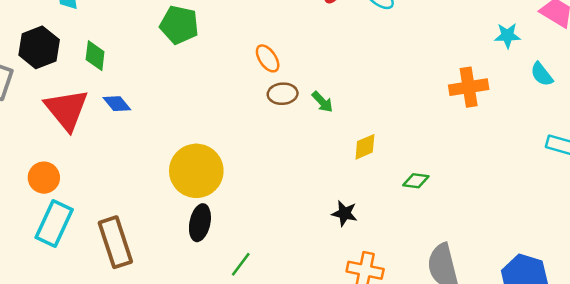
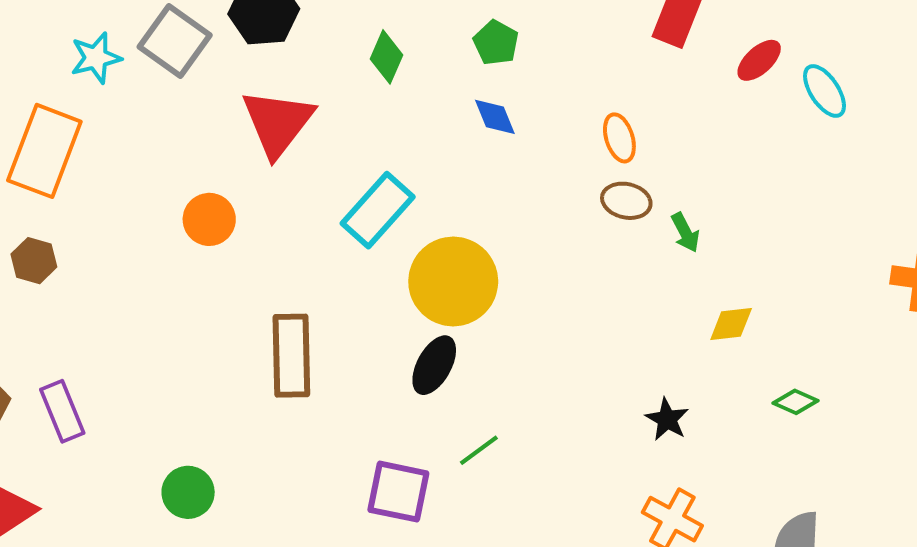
green pentagon: (179, 25) -> (496, 43), size x0.7
green diamond: (95, 56) -> (387, 57), moved
blue diamond: (117, 104) -> (495, 117), moved
cyan rectangle: (54, 223) -> (378, 210), moved

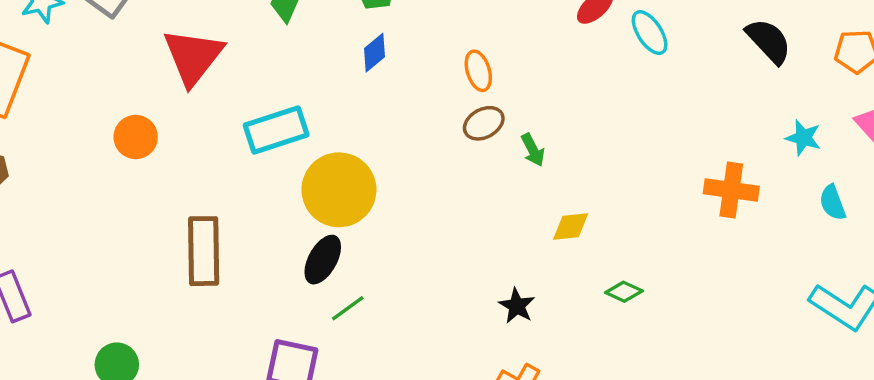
blue diamond: (495, 117) -> (374, 53), turned 72
brown ellipse: (626, 201) -> (484, 123), turned -42
cyan rectangle: (378, 210) -> (276, 130), turned 30
green line: (479, 450) -> (348, 308), moved

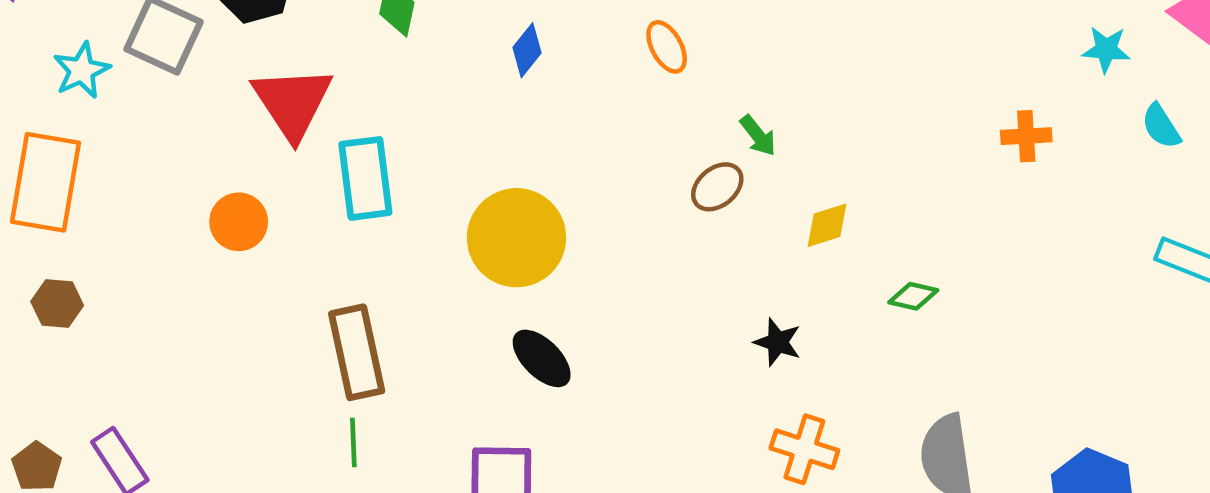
brown ellipse: (484, 123) -> (717, 187), moved
cyan rectangle: (276, 130) -> (365, 178), moved, turned -68
orange cross: (731, 190) -> (1026, 136), size x0.7
black ellipse: (323, 260) -> (542, 358), moved, turned -63
green line: (348, 308) -> (353, 443), moved, turned -45

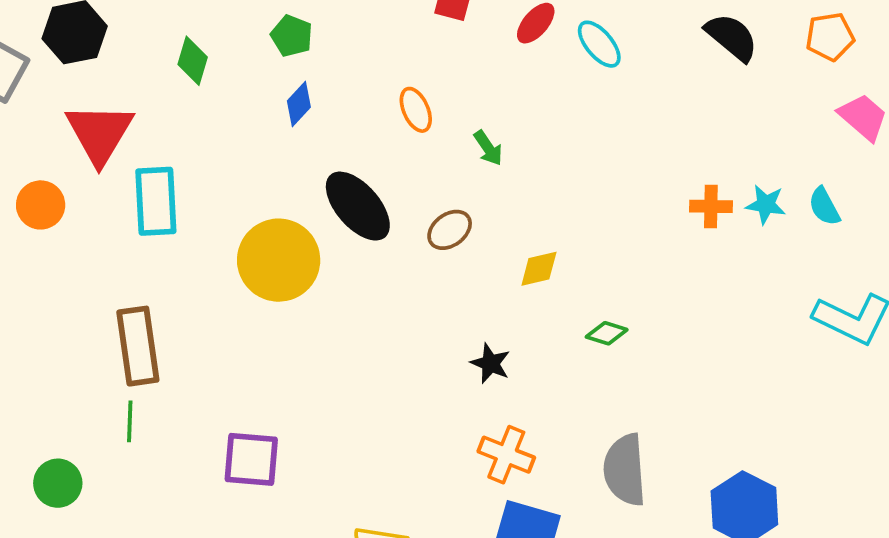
cyan star: (1106, 49) -> (766, 204), moved
green arrow: (758, 136) -> (488, 148), moved
orange circle: (239, 222) -> (41, 205), moved
black ellipse: (542, 358) -> (358, 206), moved, size x1.4

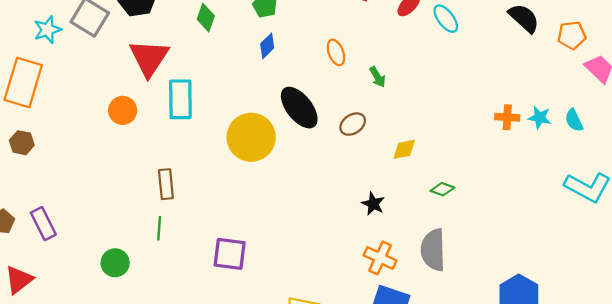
orange pentagon: (830, 37) -> (572, 35), moved
orange circle: (41, 205) -> (123, 110), moved
brown rectangle: (138, 346) -> (166, 184), size x0.7
gray semicircle: (625, 470) -> (433, 250), moved

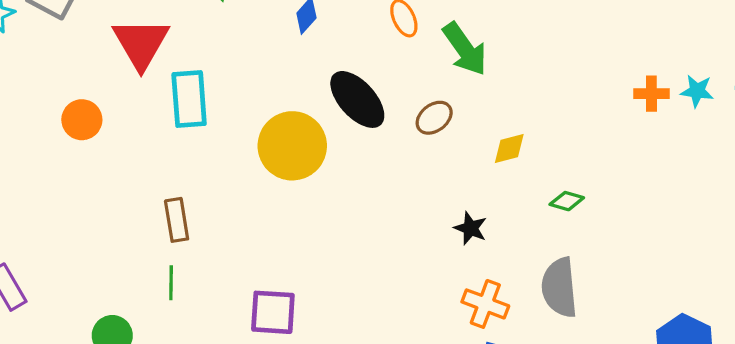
green arrow: (378, 77) -> (465, 49), size x1.8
orange circle: (123, 110) -> (82, 120), moved

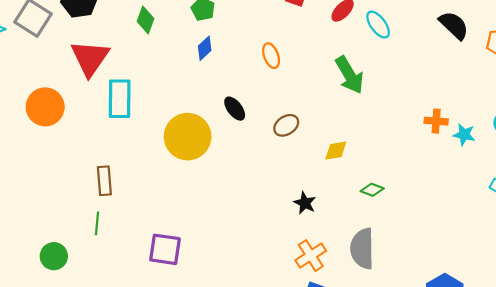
green arrow: (465, 49) -> (349, 75), moved
cyan star: (697, 91) -> (464, 135), moved
black ellipse: (357, 99) -> (235, 109), size x0.6
orange circle: (82, 120) -> (45, 107), size x1.4
orange cross: (485, 304) -> (311, 256), turned 32

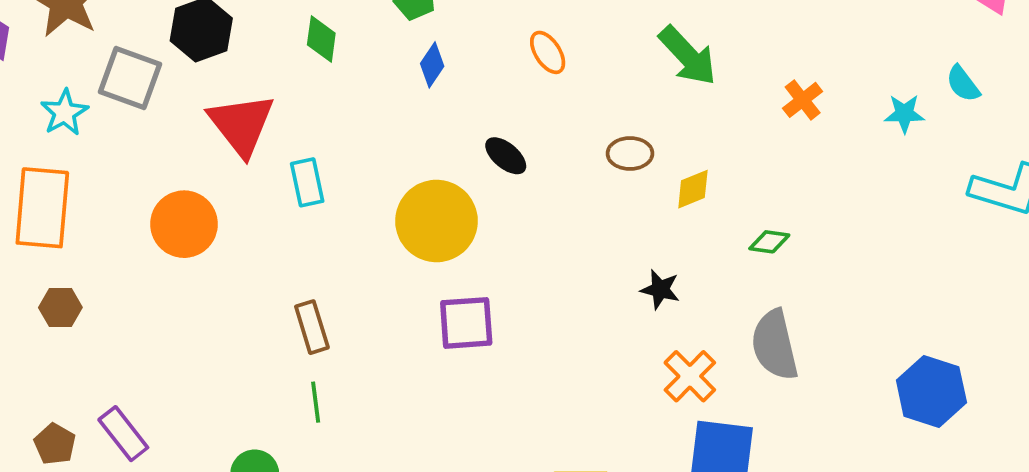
cyan rectangle: (120, 99) -> (307, 182), size x0.7
orange cross: (436, 121) -> (803, 100), moved, turned -30
brown ellipse: (286, 125) -> (630, 153), moved, turned 45
purple square: (165, 249) -> (466, 323), moved

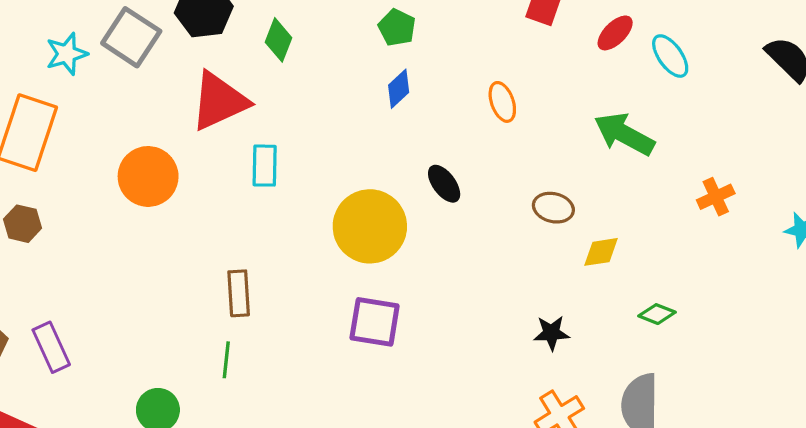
green diamond: (321, 39) -> (278, 40), moved
green arrow: (688, 56) -> (624, 134), turned 148
red triangle: (241, 125) -> (219, 101), turned 30
black star: (660, 289) -> (551, 333), turned -30

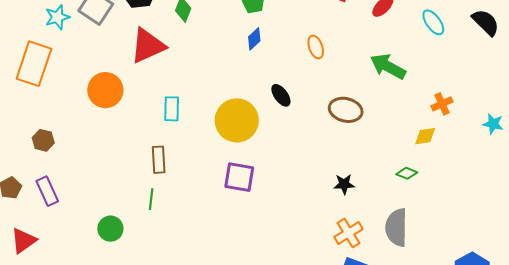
cyan ellipse: (670, 56) -> (433, 22), moved
cyan rectangle: (265, 166) -> (172, 109), moved
brown ellipse: (553, 208) -> (346, 110), size x1.4
brown hexagon: (22, 224) -> (43, 140), moved
yellow diamond: (601, 252) -> (425, 136), moved

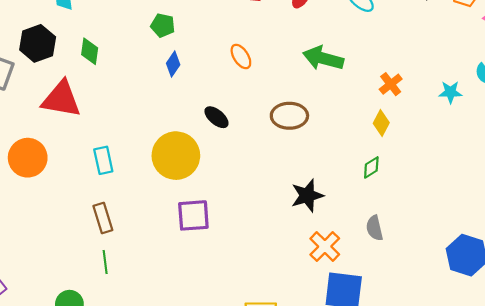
red triangle: (148, 46) -> (61, 99), turned 48
yellow diamond: (425, 136) -> (381, 123), turned -40
green diamond: (407, 173) -> (371, 167), turned -40
black star: (344, 184) -> (307, 196), size x1.4
gray semicircle: (396, 227) -> (375, 228), size x0.6

